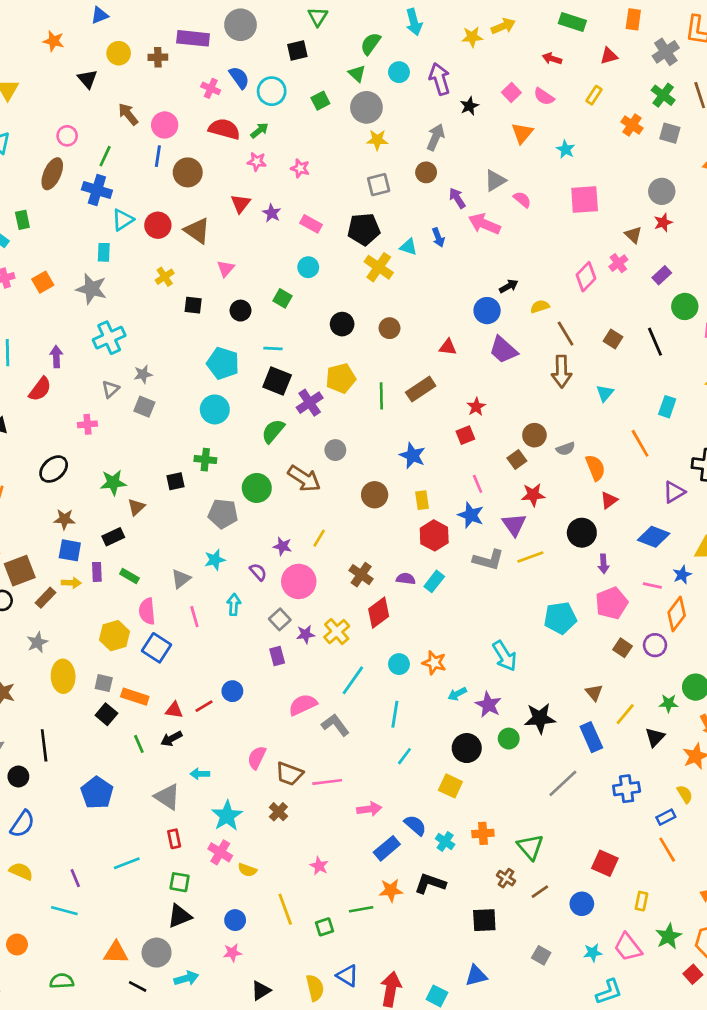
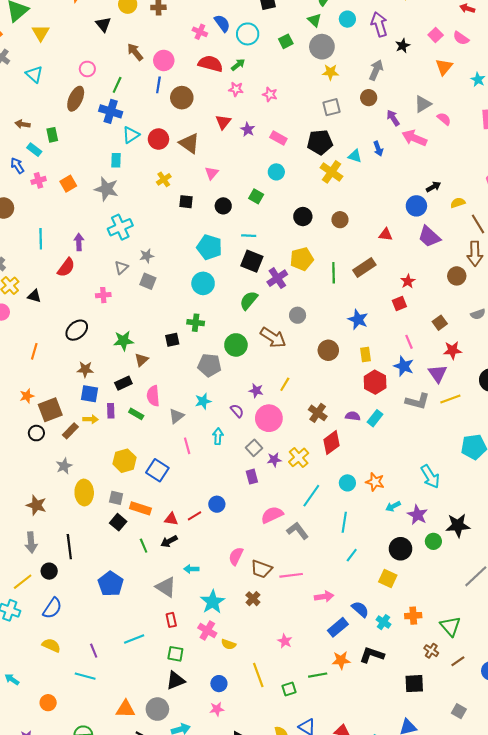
brown circle: (534, 435) -> (457, 276), moved
pink semicircle: (147, 611) -> (153, 396), moved

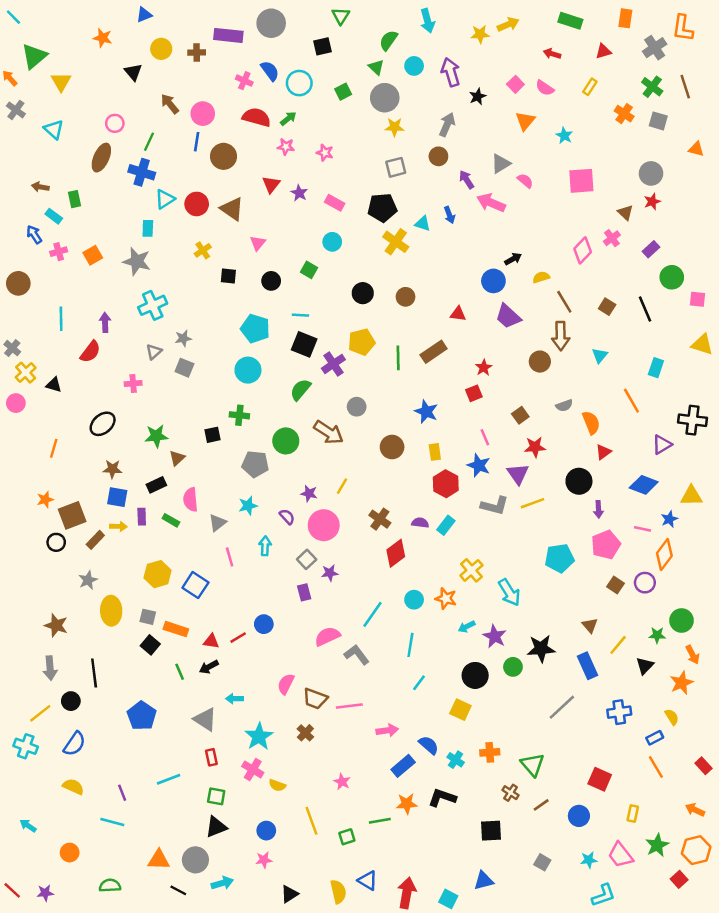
yellow cross: (299, 457) -> (471, 570), moved

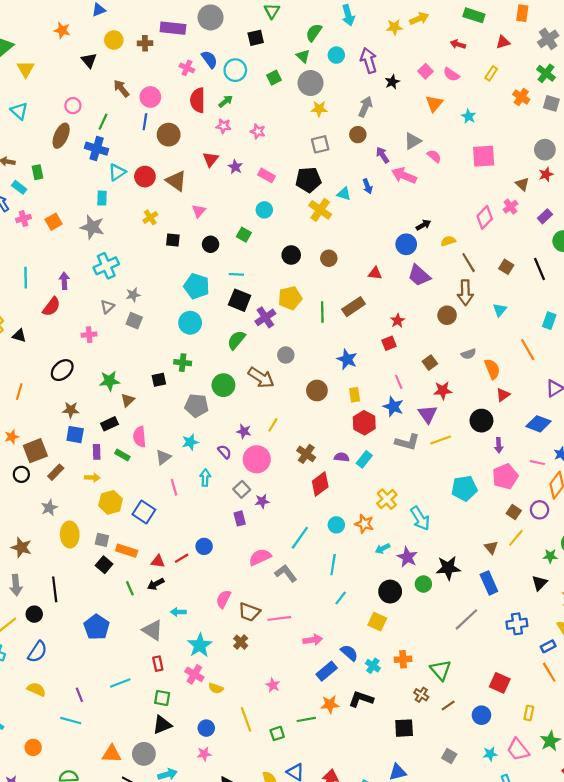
red semicircle: (256, 117) -> (198, 100), turned -105
yellow arrow: (118, 526) -> (92, 478), moved
yellow line: (618, 645) -> (516, 538), moved

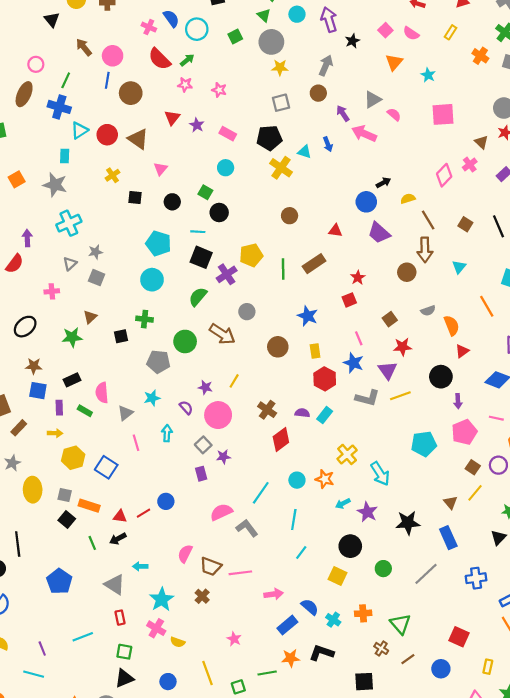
red semicircle: (198, 100) -> (159, 59), turned -45
black circle: (291, 255) -> (219, 212), moved
brown triangle: (128, 400) -> (90, 317), moved
green circle: (423, 584) -> (383, 569), moved

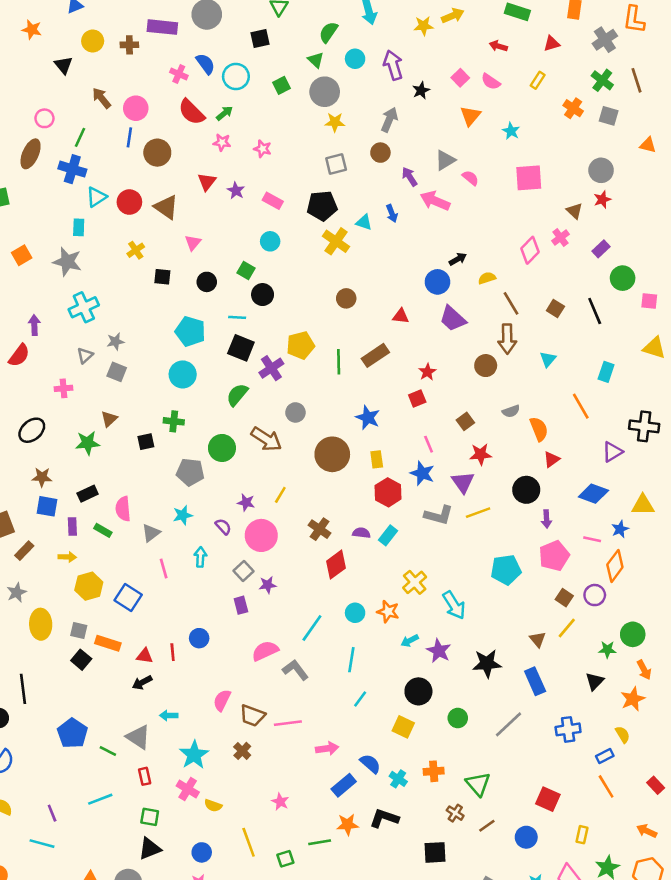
brown circle: (278, 347) -> (332, 454), size x1.4
red line: (143, 513) -> (173, 652), turned -64
green line: (92, 543) -> (108, 751), moved, turned -40

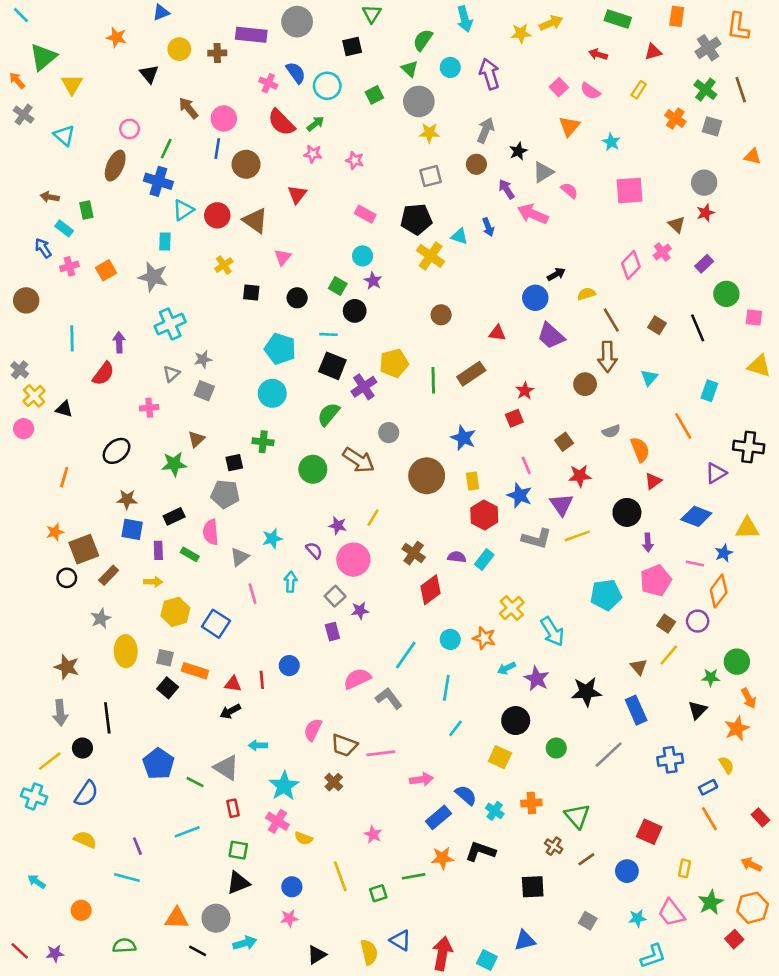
black star: (421, 90) -> (518, 151), moved
purple star: (236, 191) -> (373, 281), moved
gray pentagon: (190, 472) -> (225, 494), moved

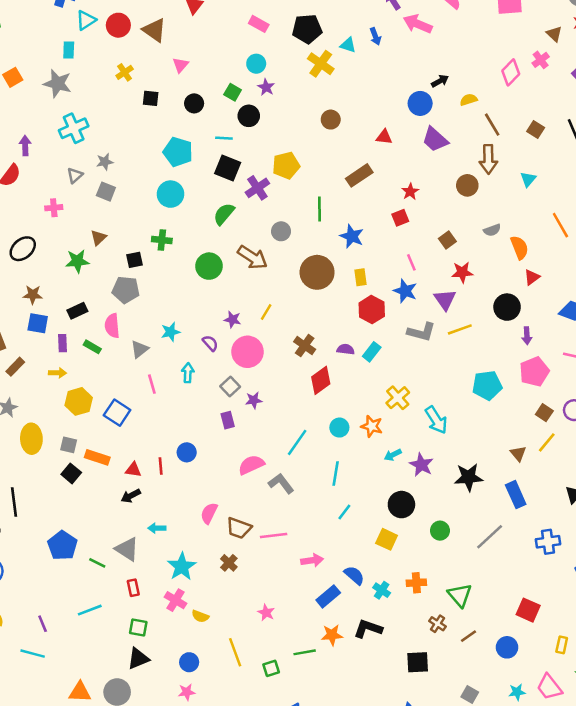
green line: (433, 380) -> (320, 209), moved

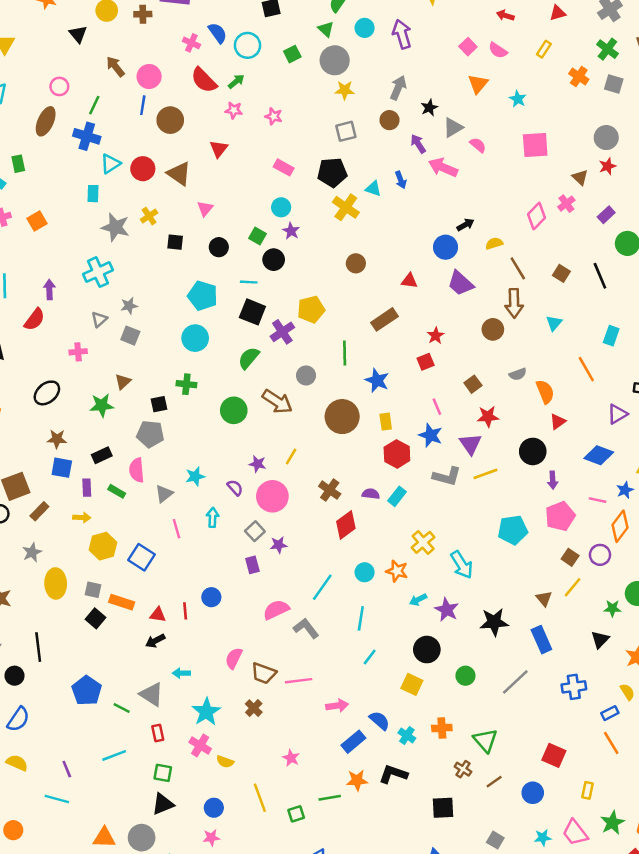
gray star: (57, 84) -> (115, 227), moved

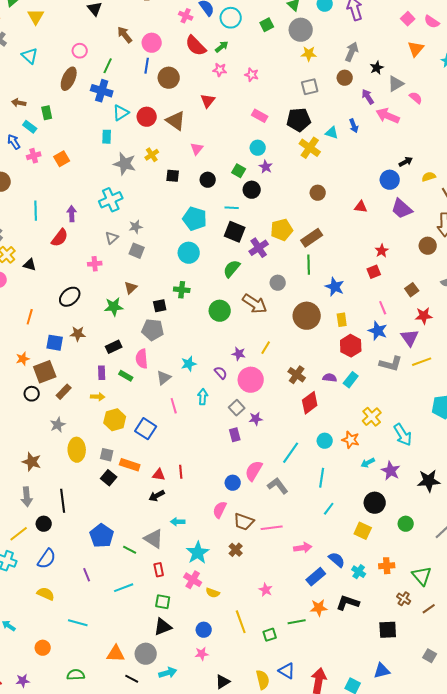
brown rectangle: (384, 319) -> (312, 238), moved
blue square: (62, 468) -> (55, 343), moved
blue circle: (211, 597) -> (233, 483), moved
pink semicircle: (276, 610) -> (254, 471), turned -35
purple line: (67, 769) -> (87, 575), moved

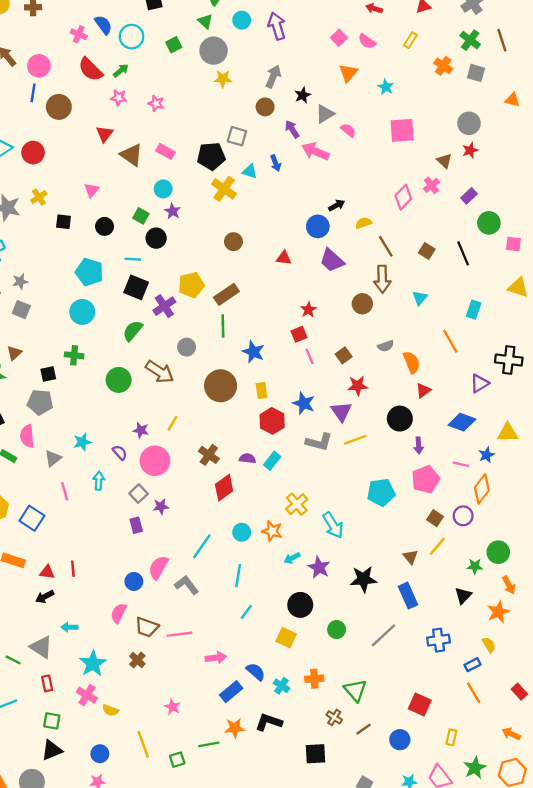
gray square: (310, 87) -> (237, 136), moved, turned 30
brown triangle: (176, 121) -> (131, 155), moved
pink line: (383, 308) -> (310, 356), moved

